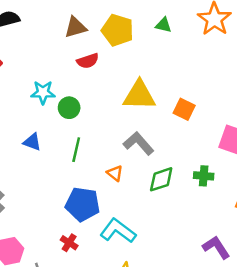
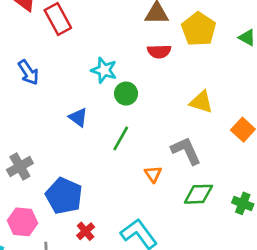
yellow triangle: (139, 95) -> (201, 102), size x0.7
blue pentagon: (83, 204) -> (64, 196), moved

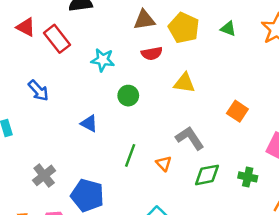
cyan star: (104, 70) -> (103, 60), moved
yellow triangle: (201, 102) -> (184, 83), moved
green line: (121, 138) -> (130, 155), moved

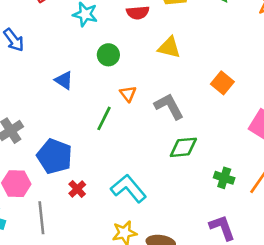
orange triangle: (164, 163) -> (128, 94), moved
green cross: (248, 177) -> (224, 178), moved

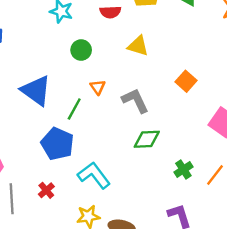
blue triangle: (64, 80) -> (36, 91), moved, size x1.8
blue pentagon: (55, 156) -> (57, 144), moved
green cross: (224, 178) -> (183, 170), turned 36
red cross: (77, 189) -> (46, 190), moved

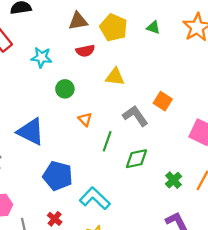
gray L-shape: (135, 101) -> (135, 116), moved
green line: (74, 109) -> (107, 141), moved

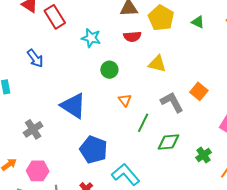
green cross: (174, 180) -> (204, 155), moved

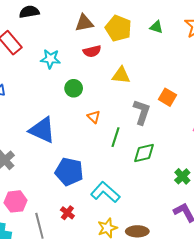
gray L-shape: (172, 102) -> (142, 112), turned 55
green cross: (204, 155) -> (182, 176), moved

